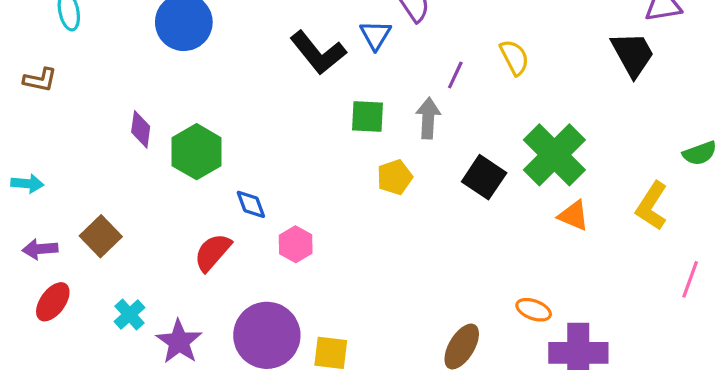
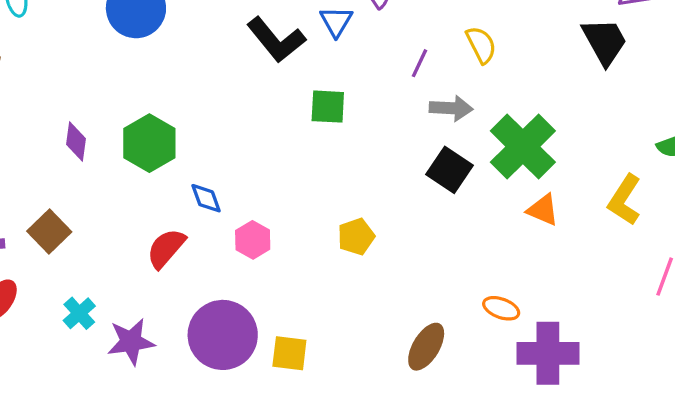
gray arrow: (428, 118) -> (451, 108), moved, turned 90
purple diamond: (141, 129) -> (76, 142), moved
yellow pentagon: (395, 177) -> (356, 237), moved
purple star: (179, 342) -> (131, 342), turned 30

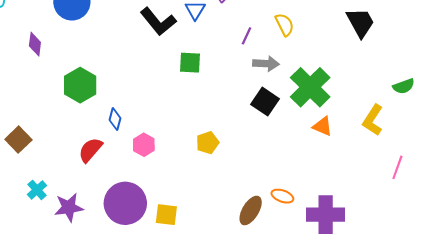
purple diamond: (76, 142) -> (35, 44), moved
blue diamond: (206, 198) -> (115, 119), turned 35
orange ellipse: (501, 308) -> (282, 196), moved

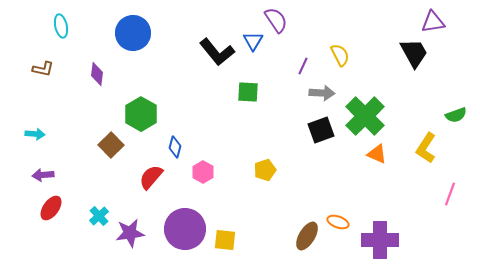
black square: (265, 102) -> (321, 130), turned 36
brown square: (18, 140) -> (111, 145), moved

